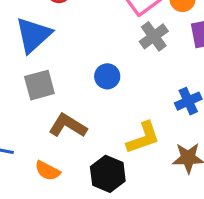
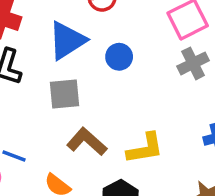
blue circle: (107, 76) -> (119, 57), moved
yellow L-shape: (143, 138) -> (145, 148), moved

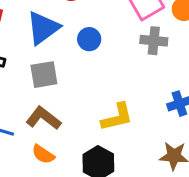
gray cross: (193, 63) -> (154, 41), turned 36
brown L-shape: (87, 142) -> (43, 118), moved

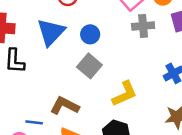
gray square: (44, 75) -> (89, 66), moved, turned -30

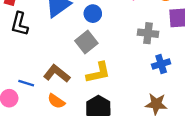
gray cross: (143, 26) -> (148, 33), moved
yellow L-shape: (125, 94) -> (98, 73), moved

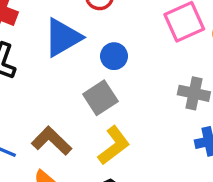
yellow L-shape: (98, 73) -> (114, 145), turned -30

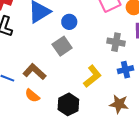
yellow L-shape: (114, 145) -> (92, 76), moved

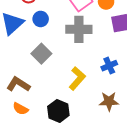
blue circle: (69, 22) -> (41, 19), moved
gray cross: (116, 42) -> (79, 29), moved, size x1.4

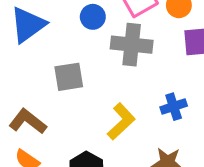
blue circle: (41, 19) -> (93, 17), moved
gray square: (41, 54) -> (69, 77), turned 30

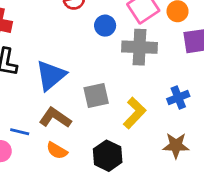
blue triangle: (28, 25) -> (51, 75), moved
gray square: (69, 77) -> (96, 95), moved

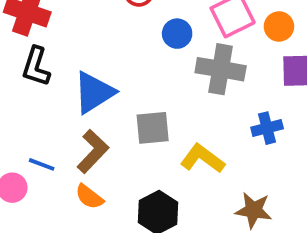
blue cross: (178, 98) -> (267, 128), moved
yellow L-shape: (135, 113) -> (202, 159), turned -104
brown L-shape: (55, 118) -> (93, 151), turned 92

